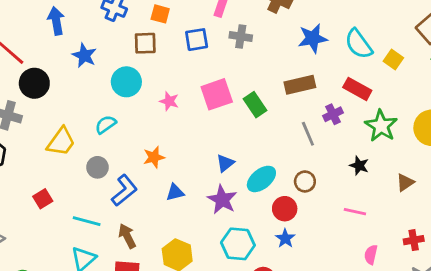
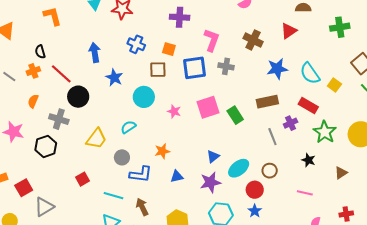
blue square: (197, 40) -> (194, 68), size x1.4
blue L-shape: (124, 190) -> (141, 174), turned 45
purple star: (222, 200) -> (210, 182), turned 30

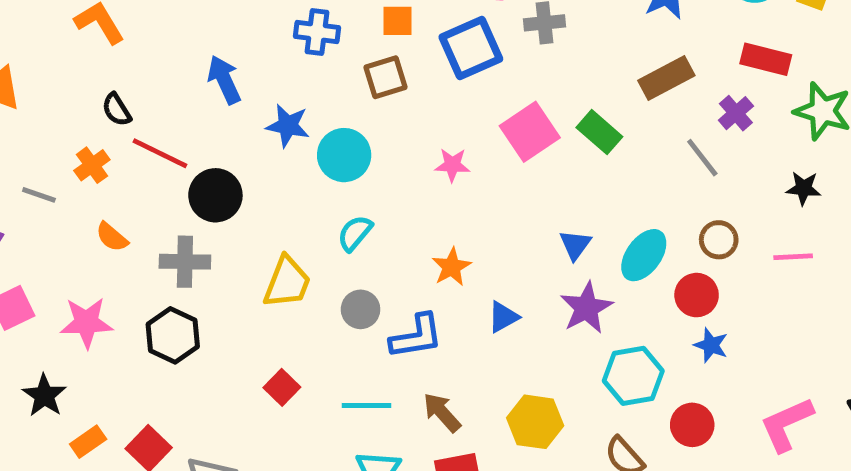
black semicircle: (40, 52) -> (117, 110), moved
cyan circle: (144, 97) -> (344, 155), moved
orange semicircle: (33, 101) -> (112, 237), turned -56
pink line: (305, 193) -> (793, 257), moved

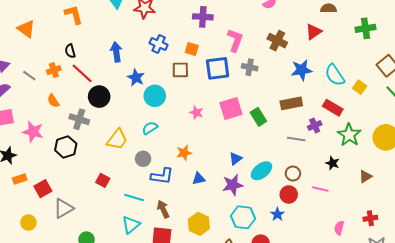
gray line: (702, 158) -> (296, 139), turned -60
red circle: (697, 295) -> (289, 194), moved
red square: (282, 387) -> (103, 180), turned -32

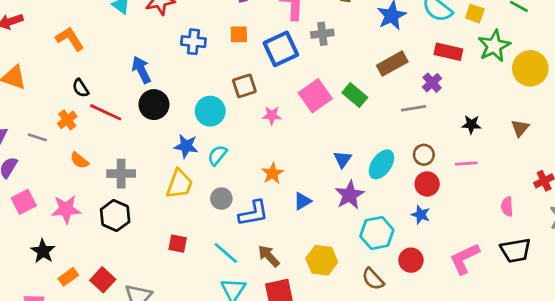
brown square: (180, 70) -> (244, 86), moved
blue star: (136, 78) -> (186, 146), moved
black circle: (99, 97) -> (154, 105), moved
green star: (349, 135) -> (494, 46), moved, turned 30
cyan line: (134, 198) -> (226, 253), turned 42

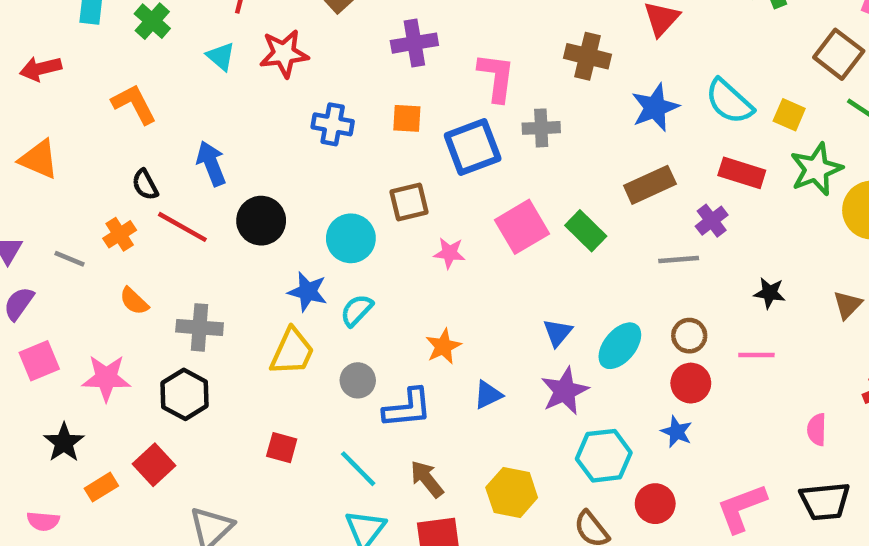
blue arrow: (141, 70) -> (211, 164), moved
red square: (103, 280) -> (154, 465), moved

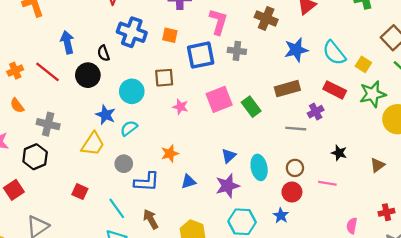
blue cross: (333, 124) -> (132, 32), size x1.4
black semicircle: (145, 185) -> (103, 53), moved
cyan ellipse: (620, 346) -> (259, 167), turned -60

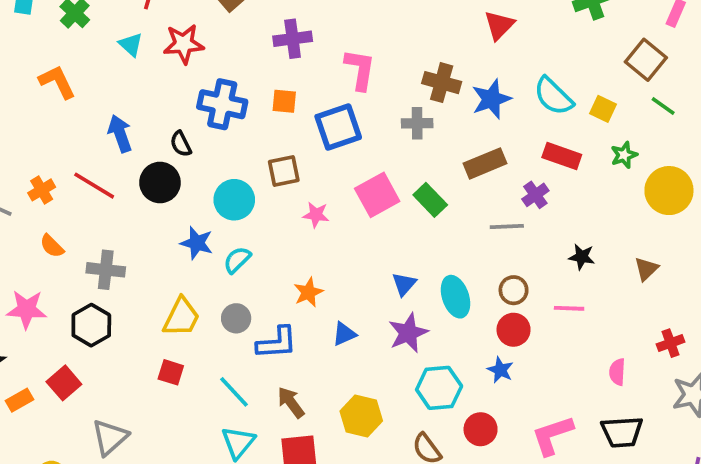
brown cross: (266, 18) -> (442, 83), moved
gray cross: (237, 51) -> (417, 123), moved
green star: (373, 94) -> (624, 155), size x0.6
yellow trapezoid: (93, 144) -> (181, 317), moved

